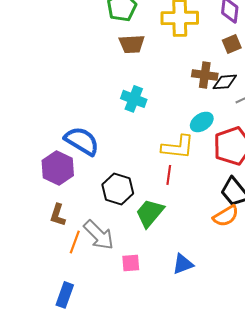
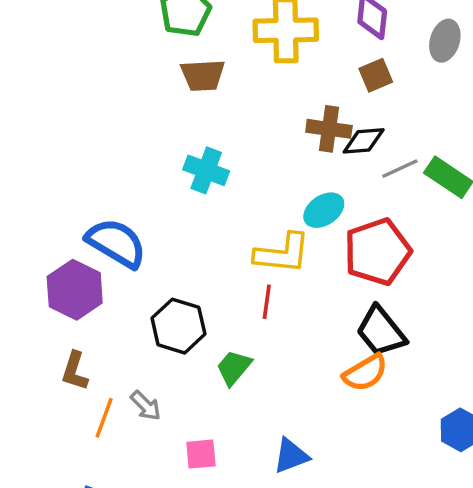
green trapezoid: (150, 213) -> (234, 368), size x0.7
gray arrow: (99, 235) -> (146, 406), size x0.6

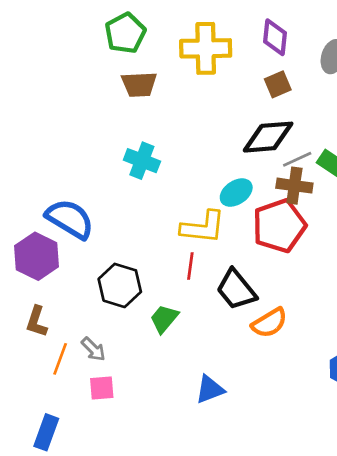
brown cross: (329, 129) -> (294, 186), moved
black diamond: (364, 141) -> (268, 137), size x1.5
black trapezoid: (381, 331) -> (236, 290), moved
pink square: (201, 454) -> (102, 388), moved

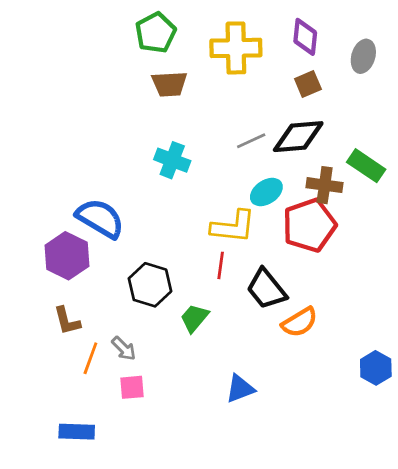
gray line: (297, 159) -> (251, 141), moved
brown L-shape: (37, 321) -> (67, 321), turned -32
blue rectangle: (46, 432) -> (77, 432), turned 72

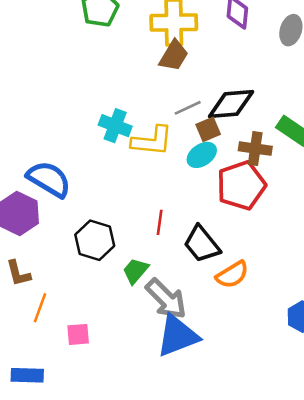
brown trapezoid: (169, 84) -> (174, 56), moved, turned -56
brown square: (308, 84) -> (208, 129), moved
yellow L-shape: (233, 227) -> (152, 141), moved
gray arrow: (124, 349) -> (166, 299), moved, size x1.8
blue triangle: (240, 389) -> (178, 336), size x1.6

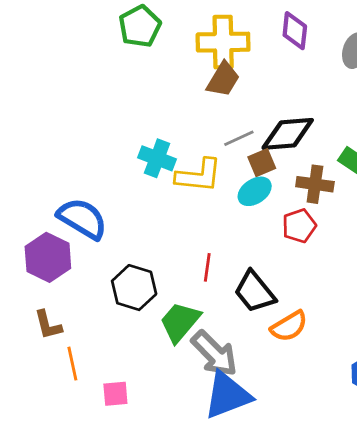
red pentagon: (241, 185) -> (299, 226), size x0.6
green trapezoid: (136, 271) -> (180, 322), size x1.4
orange line: (40, 308) -> (72, 364), turned -32

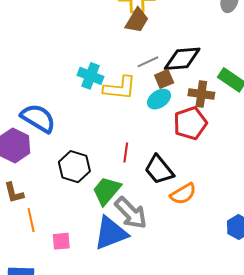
red pentagon: (299, 226) -> (190, 123), size x1.4
blue triangle: (227, 395) -> (111, 233), moved

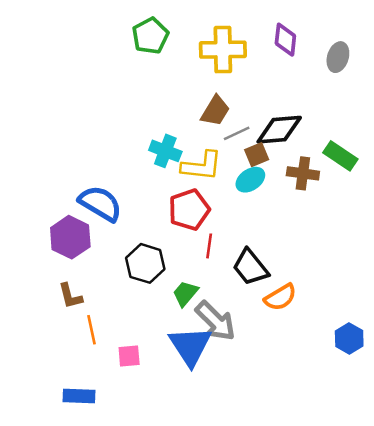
brown trapezoid: (137, 20) -> (215, 111), moved
red pentagon: (190, 123) -> (189, 210), moved
green trapezoid: (107, 191) -> (185, 293), size x0.7
blue triangle: (111, 233) -> (190, 346), turned -42

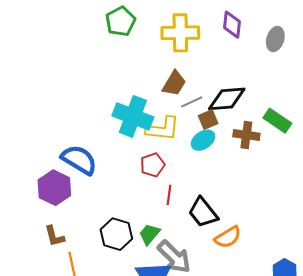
cyan cross: (165, 151) -> (133, 116), size x1.5
red pentagon: (189, 210) -> (152, 165), size x0.7
black hexagon: (145, 263) -> (116, 234), moved

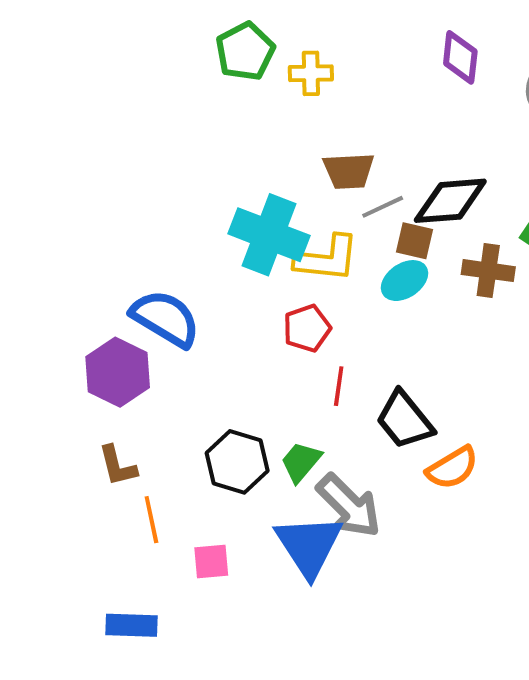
yellow cross: (180, 33) -> (311, 73), moved, size x0.6
brown trapezoid: (174, 83) -> (349, 171), turned 56
brown square: (208, 120) -> (414, 241), turned 36

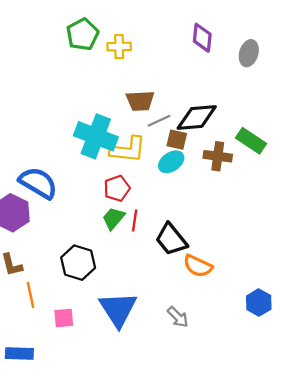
green trapezoid: (301, 462) -> (114, 218), moved
orange semicircle: (452, 468) -> (198, 266), turned 56
gray arrow: (349, 506) -> (178, 317), moved, size x0.6

